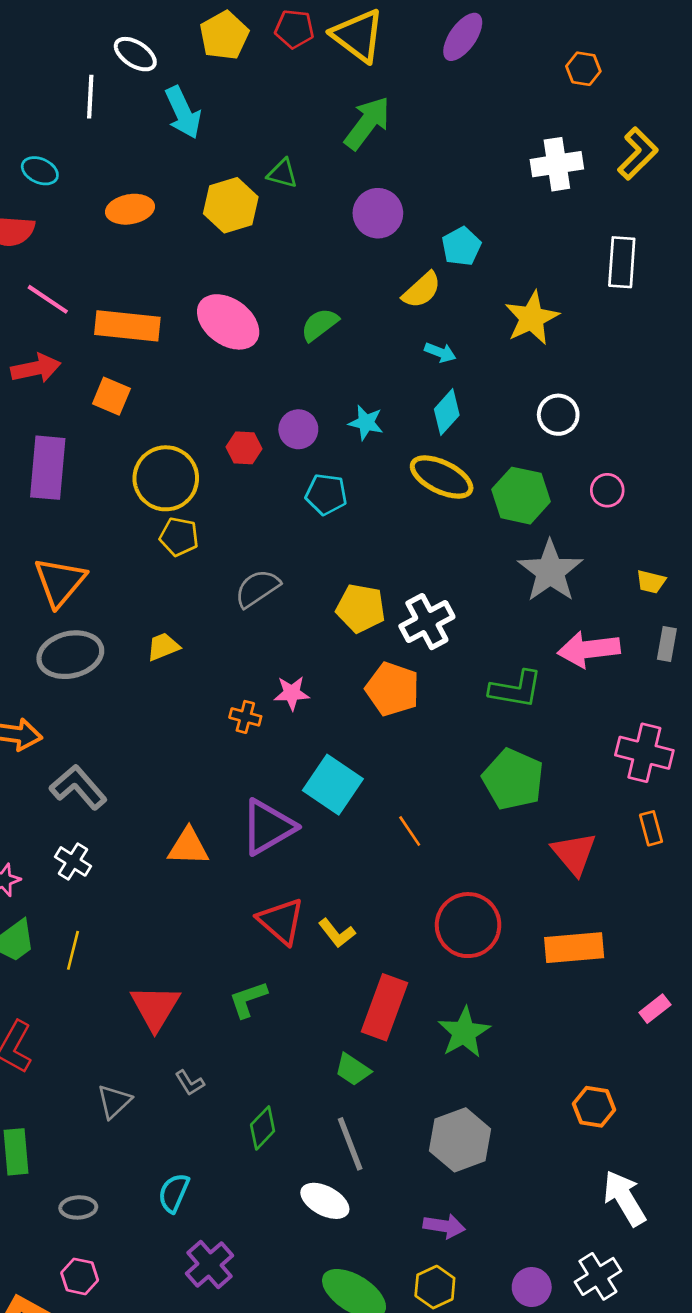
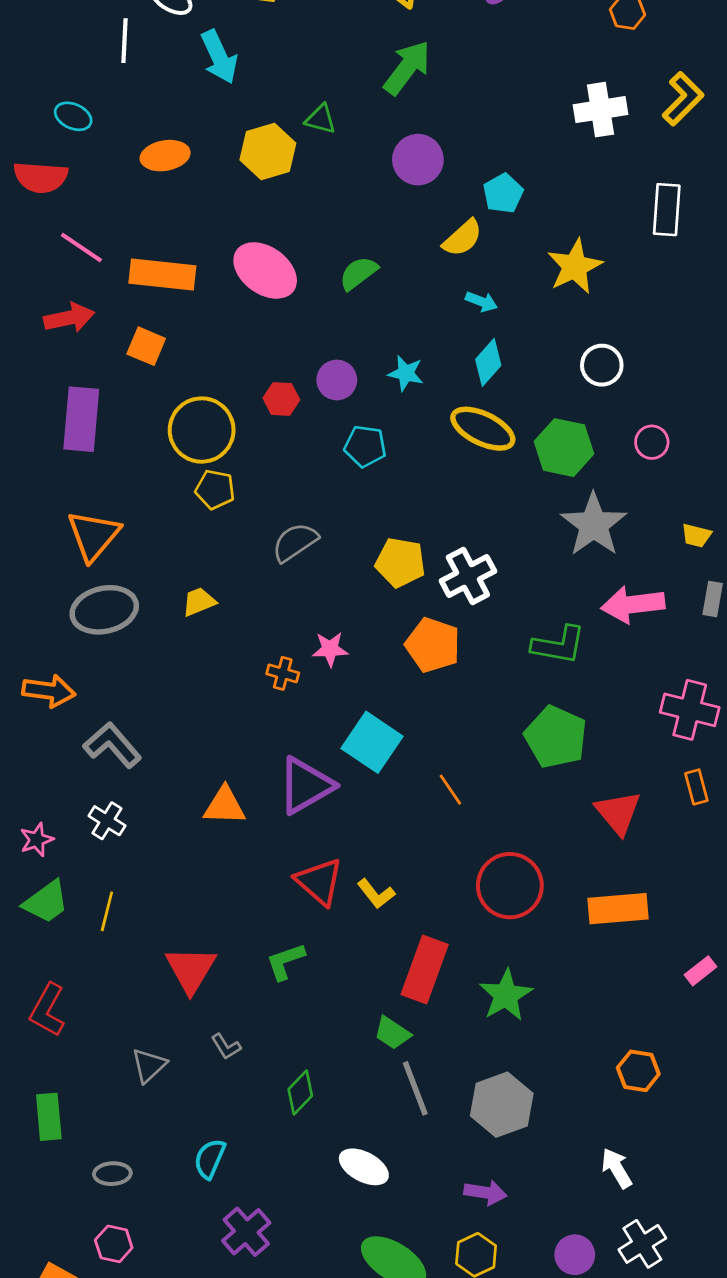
gray line: (350, 1144) -> (415, 1088), moved
white arrow: (624, 1198) -> (617, 1168), moved, size x0.7

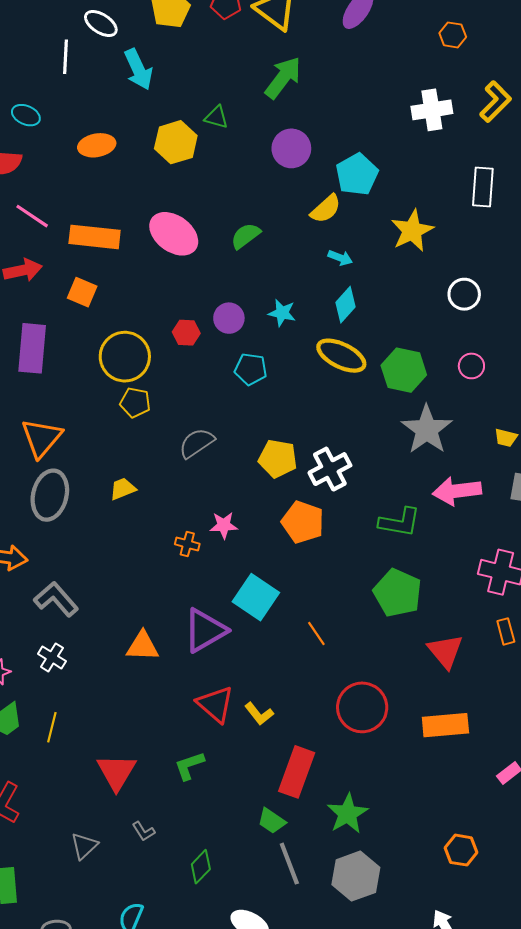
cyan pentagon: (503, 193) -> (357, 174), size x1.4
white circle: (602, 365) -> (464, 294), moved
gray ellipse: (104, 610) -> (50, 495), turned -63
green star: (506, 995) -> (348, 814), moved

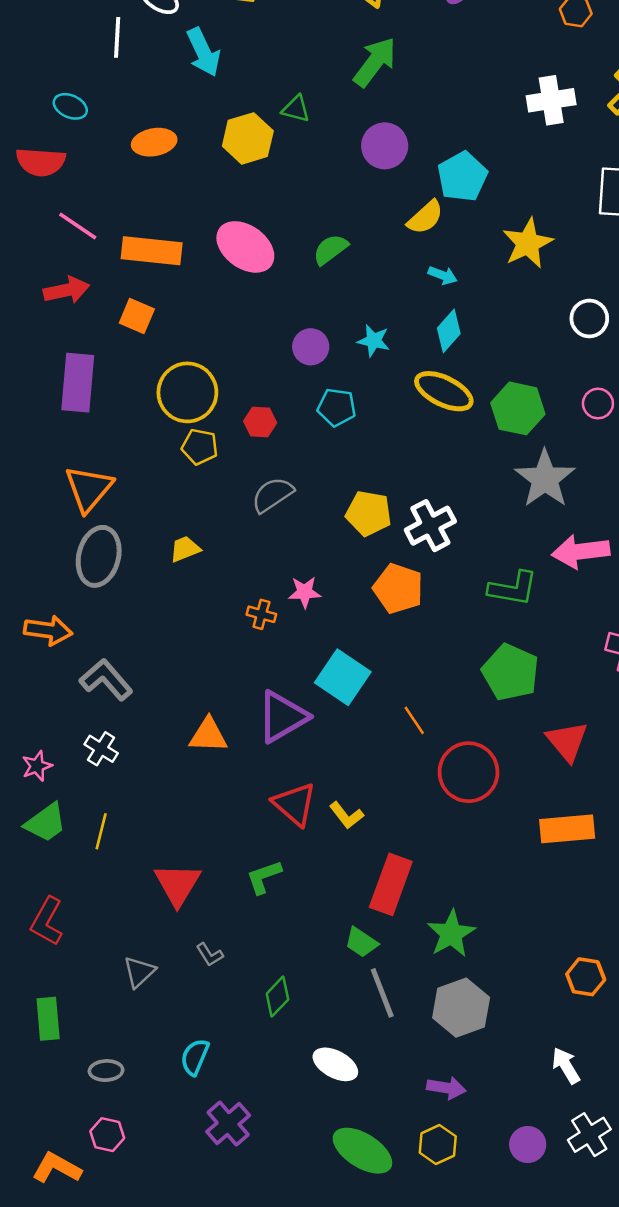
red hexagon: (186, 333) -> (260, 422), moved
red circle: (362, 707) -> (469, 772), moved

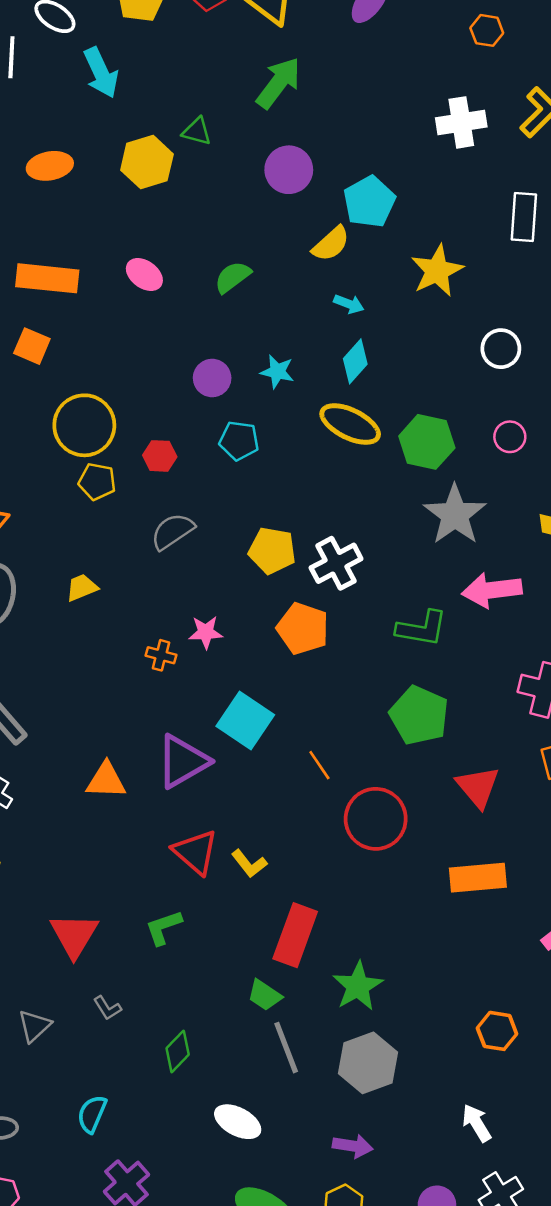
pink ellipse: (245, 247) -> (144, 275), size x0.6

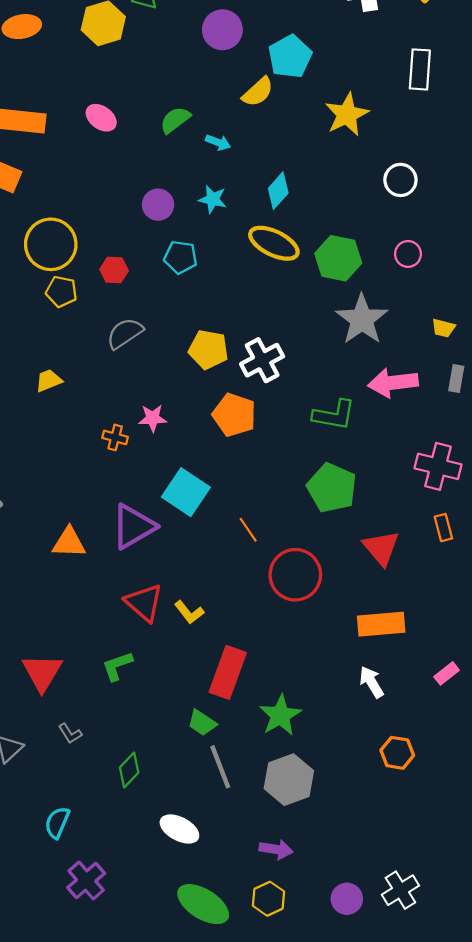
cyan arrow: (349, 304) -> (218, 142), moved
white arrow: (477, 1123) -> (372, 682), moved

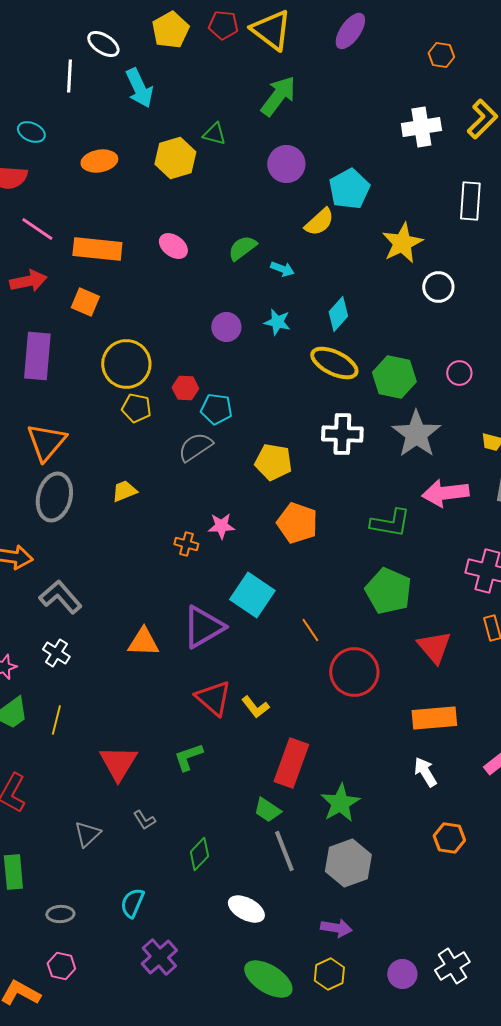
white circle: (400, 180) -> (438, 287), moved
cyan pentagon: (181, 257) -> (216, 409), moved
white cross: (262, 360) -> (342, 434), moved, turned 30

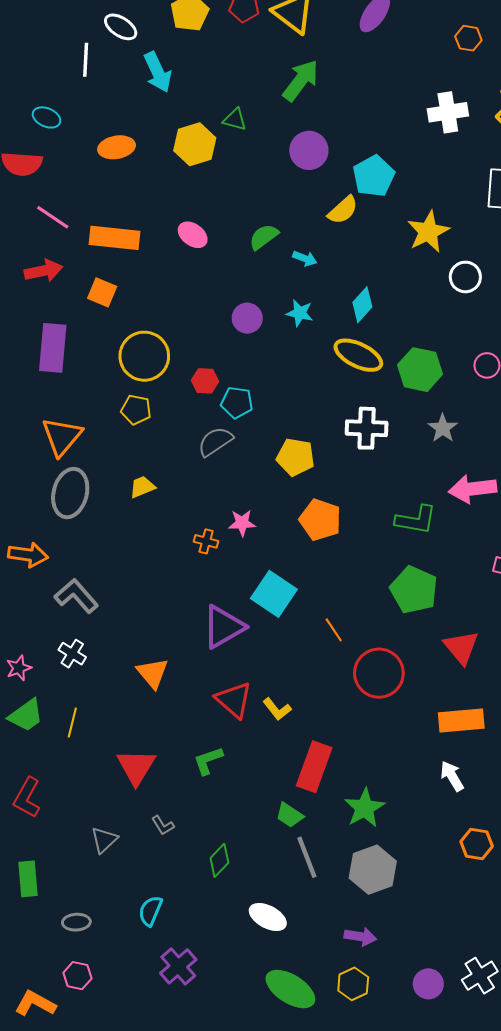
yellow pentagon: (136, 408) -> (136, 410), moved
gray star: (416, 434) -> (443, 428), size x0.6
orange triangle: (143, 642) -> (153, 673), moved, turned 48

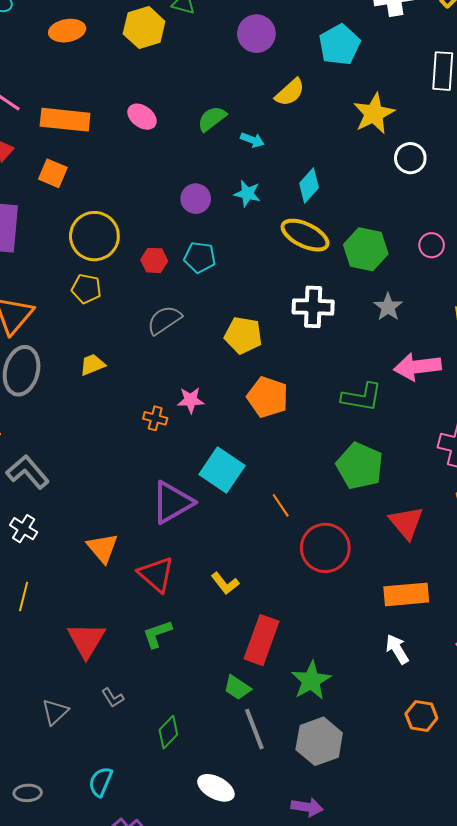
cyan pentagon: (374, 176) -> (339, 45), moved
cyan pentagon: (237, 402) -> (200, 257), moved
red triangle: (234, 700) -> (156, 574), moved

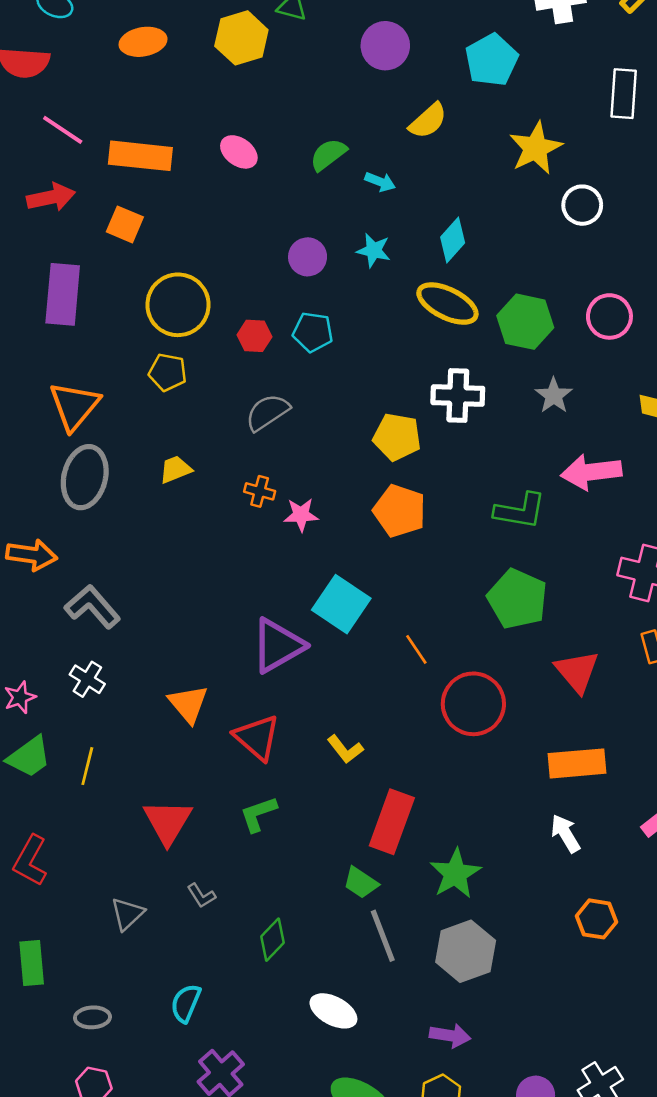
pink circle: (432, 245) -> (609, 316), size x1.4
yellow pentagon: (243, 335) -> (397, 437), moved
orange cross: (155, 418) -> (260, 491), moved

